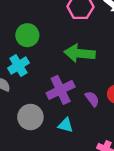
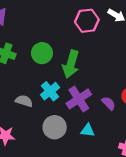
green arrow: (80, 53) -> (71, 64), moved, turned -72
cyan cross: (18, 66) -> (50, 91), moved

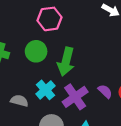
pink hexagon: (87, 21) -> (50, 19), moved
purple semicircle: (109, 103) -> (105, 91), moved

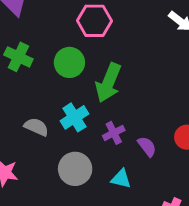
purple semicircle: (105, 91) -> (147, 146), moved
purple cross: (75, 97) -> (114, 133), size x0.6

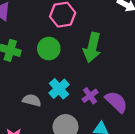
green arrow: (108, 83) -> (92, 47), moved
purple semicircle: (147, 146) -> (116, 102), size x1.5

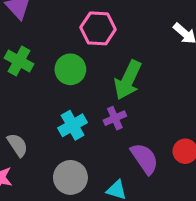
purple cross: (90, 96) -> (115, 118), moved
gray semicircle: (32, 100) -> (17, 145), moved, turned 30

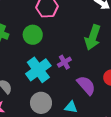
green arrow: (128, 80) -> (93, 37), moved
cyan cross: (73, 125) -> (38, 70), size x1.4

